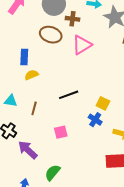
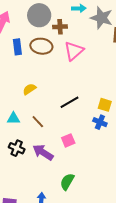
blue rectangle: (24, 57) -> (17, 47), moved
brown line: (34, 108) -> (38, 122), turned -48
purple arrow: (28, 150) -> (43, 152), moved

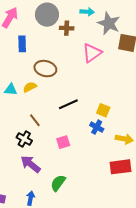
brown ellipse: (41, 46) -> (45, 69), moved
pink triangle: (74, 51) -> (92, 53), moved
cyan triangle: (13, 118) -> (11, 90), moved
black cross: (17, 148) -> (24, 139), moved
purple arrow: (43, 152) -> (31, 164), moved

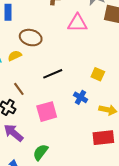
pink triangle: (92, 53) -> (78, 23), turned 35
yellow square: (103, 110) -> (98, 74), moved
pink square: (63, 142) -> (47, 112), size x1.5

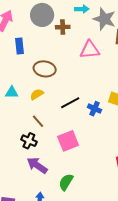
yellow semicircle: (15, 56) -> (37, 94), moved
blue cross: (81, 97) -> (95, 109), moved

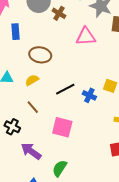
brown cross: (63, 27) -> (59, 13), turned 32
black cross: (29, 141) -> (12, 127), moved
pink square: (68, 141) -> (62, 127), turned 35

